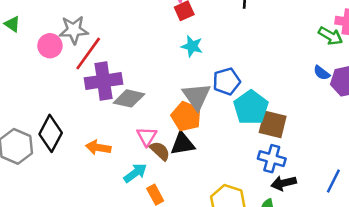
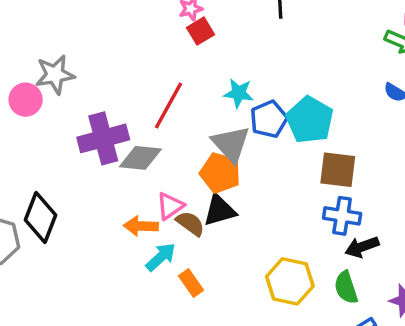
cyan star: (192, 46) -> (239, 93), moved
red line: (88, 54) -> (169, 106), moved
cyan pentagon: (251, 108) -> (310, 120), moved
pink triangle: (147, 136) -> (170, 206), turned 30
orange arrow: (98, 148) -> (141, 226), moved

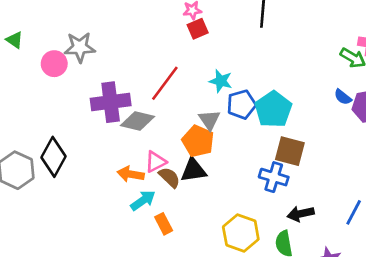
gray triangle: (231, 144) -> (209, 120), size x0.7
blue cross: (342, 216) -> (274, 177), moved

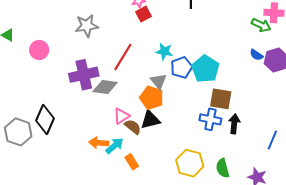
gray star: (80, 47) -> (87, 26), moved
orange arrow: (131, 174) -> (99, 143), moved
black arrow: (301, 214) -> (234, 124), moved, turned 114

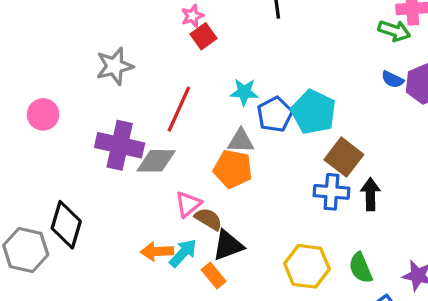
purple cross: (84, 75) -> (120, 145), turned 32
gray triangle: (159, 81) -> (241, 141), turned -42
brown square: (221, 99) -> (344, 157), turned 35
black triangle: (150, 120) -> (228, 245), moved

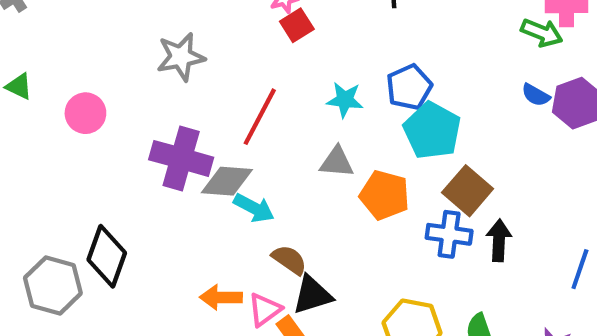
blue pentagon: (275, 114) -> (409, 87), moved
orange pentagon: (233, 169) -> (385, 195), moved
pink triangle: (188, 204) -> (265, 310), moved
cyan arrow: (183, 253) -> (254, 208), moved, turned 72

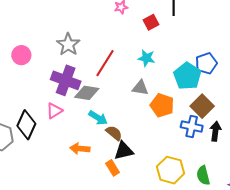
red square: (297, 25) -> (151, 22), moved
gray star: (181, 57) -> (68, 44), moved, turned -30
blue pentagon: (409, 87) -> (206, 63), moved
cyan arrow: (254, 208) -> (98, 118), moved
pink triangle: (265, 310) -> (54, 111), moved

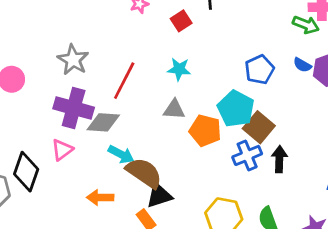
cyan pentagon: (187, 76) -> (236, 109), moved
blue cross: (192, 127) -> (247, 155), turned -30
brown semicircle: (114, 133) -> (144, 173), size x1.6

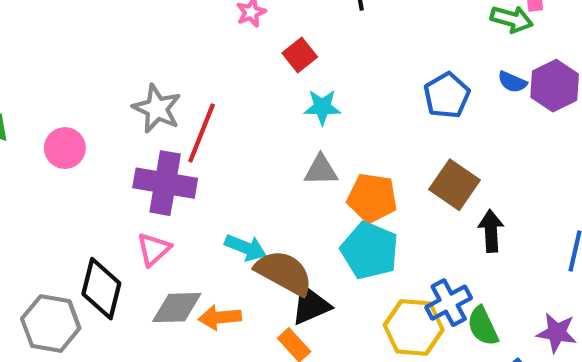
red square: (181, 21) -> (300, 55), moved
red line: (124, 81) -> (202, 133), moved
cyan pentagon: (236, 109) -> (370, 251), moved
gray diamond: (103, 122) -> (177, 308), moved
blue cross: (247, 155) -> (449, 303), moved

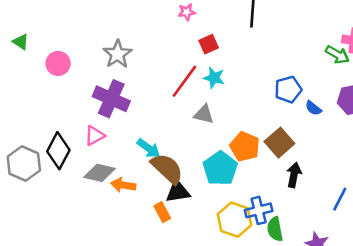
blue semicircle: (512, 82) -> (313, 108), moved
red line: (202, 133) -> (184, 81), moved
orange pentagon: (372, 198) -> (245, 147), moved

